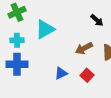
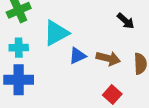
brown arrow: (84, 48) -> (108, 58), turned -138
blue triangle: (61, 73) -> (77, 56), moved

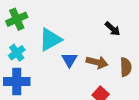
cyan cross: (19, 48) -> (17, 53), turned -35
blue triangle: (77, 56) -> (69, 60), turned -35

